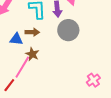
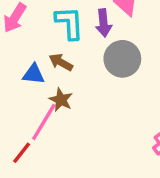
brown arrow: (32, 32) -> (61, 62), turned -152

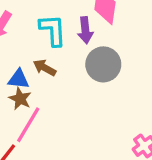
brown star: (61, 100) -> (20, 99), moved

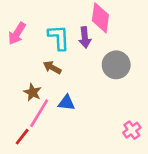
gray circle: (103, 64) -> (116, 65), moved
blue triangle: (18, 79) -> (67, 103), moved

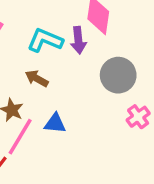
cyan L-shape: (59, 37) -> (45, 40), turned -64
pink cross: (132, 130) -> (138, 117), moved

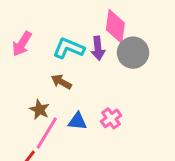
gray circle: (118, 75) -> (133, 53), moved
pink cross: (138, 117) -> (111, 118), moved

